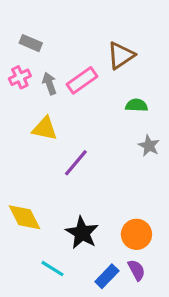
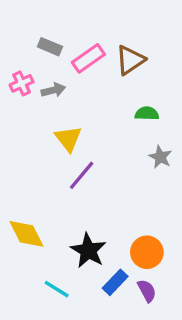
gray rectangle: (31, 43) -> (50, 47), moved
pink rectangle: (82, 80) -> (88, 58), moved
gray arrow: (49, 83) -> (53, 90), turned 95
yellow triangle: (45, 129) -> (68, 139), moved, turned 40
blue rectangle: (107, 276) -> (115, 282), moved

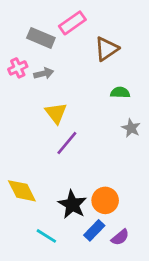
gray rectangle: (50, 47) -> (41, 38), size x1.4
pink rectangle: (88, 58) -> (72, 23), moved
orange circle: (147, 252) -> (105, 200), moved
purple semicircle: (147, 291) -> (120, 237), turned 78

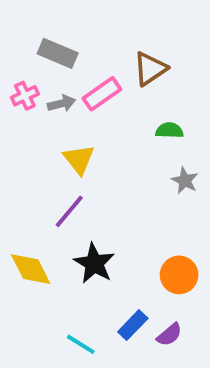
pink rectangle: (72, 23) -> (102, 94), moved
purple line: (67, 143) -> (69, 211), moved
orange circle: (105, 200) -> (179, 275), moved
black star: (72, 204) -> (94, 263), moved
cyan line: (46, 236) -> (81, 344), moved

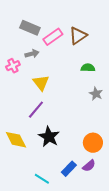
pink rectangle: (102, 94) -> (53, 37), moved
pink cross: (25, 96) -> (13, 66), moved
purple semicircle: (169, 335) -> (89, 166), moved

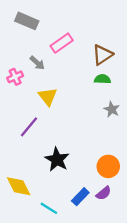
gray rectangle: (30, 28) -> (27, 21), moved
brown triangle: (78, 36) -> (102, 55), moved
gray arrow: (32, 54) -> (37, 63), turned 56
purple line: (36, 110) -> (29, 127), moved
yellow diamond: (16, 140) -> (19, 186), moved

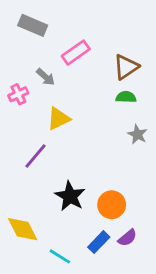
yellow triangle: (48, 97) -> (59, 119), turned 42
orange circle: (108, 166) -> (112, 205), moved

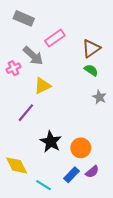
gray arrow: (46, 77) -> (33, 56), size x1.5
green semicircle: (126, 97) -> (91, 70), turned 32

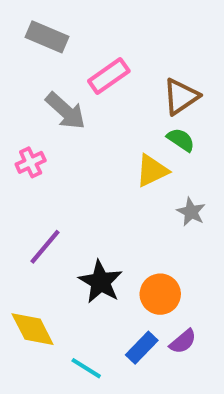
pink cross: (13, 68) -> (31, 162), moved
yellow triangle: (42, 86) -> (152, 171), moved
gray star: (99, 97) -> (191, 212), moved
purple line: (26, 113) -> (45, 247), moved

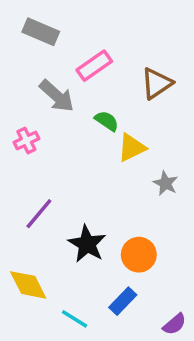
green semicircle: (181, 140) -> (107, 121), moved
purple semicircle: (183, 341) -> (174, 324), moved

